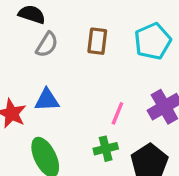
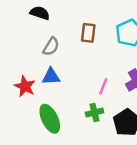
gray semicircle: (47, 45) -> (51, 47), moved

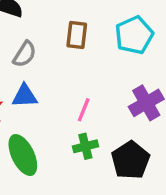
pink line: (103, 86) -> (84, 110), moved

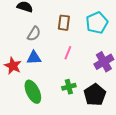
pink line: (84, 110) -> (68, 53), moved

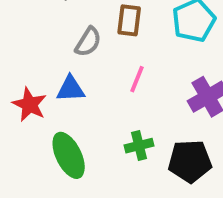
gray semicircle: (34, 34) -> (88, 42), moved
black pentagon: (95, 95) -> (190, 161), turned 30

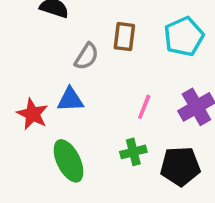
pink line: (137, 79) -> (144, 107), moved

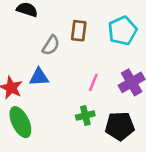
green ellipse: (69, 161) -> (20, 122), moved

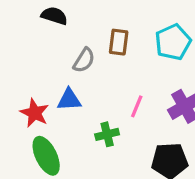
green cross: (85, 115) -> (107, 134), moved

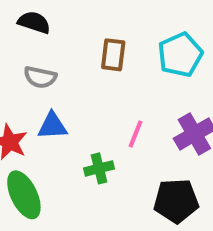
gray semicircle: (84, 60) -> (40, 77), moved, turned 70

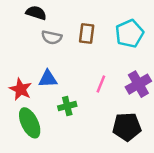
gray semicircle: (40, 77) -> (52, 37), moved
green cross: (99, 168) -> (67, 106), moved

